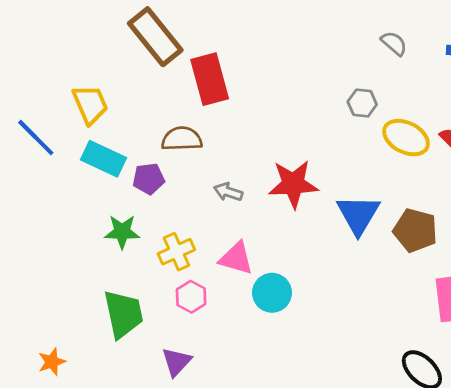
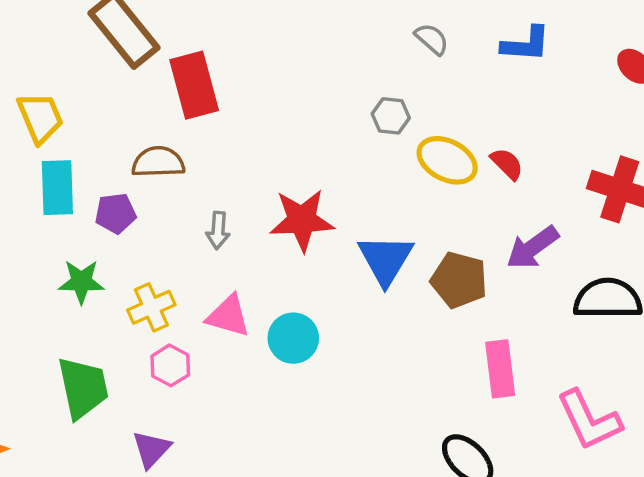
cyan rectangle: (103, 159) -> (57, 188), turned 63
gray arrow: (228, 192) -> (218, 230), turned -104
cyan circle: (272, 293) -> (293, 338), moved

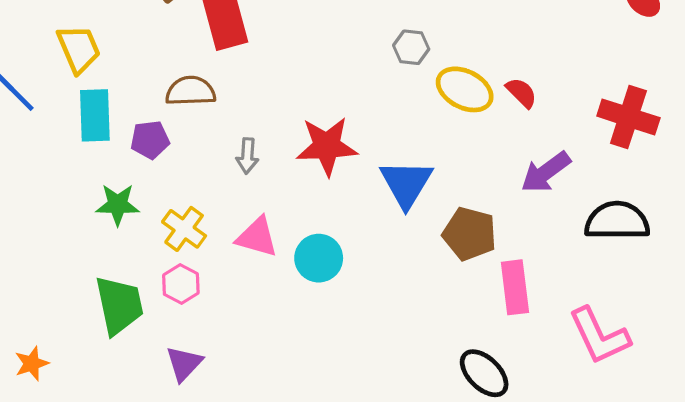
brown pentagon: (459, 280) -> (470, 234), moved
yellow cross: (151, 307) -> (184, 229), turned -30
pink hexagon: (170, 365) -> (181, 284), moved

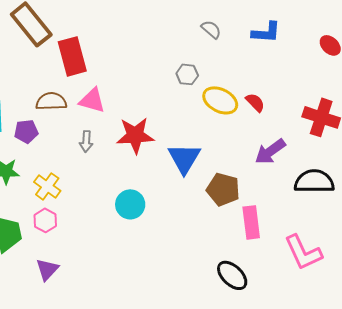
pink triangle: (257, 237) -> (92, 100), moved

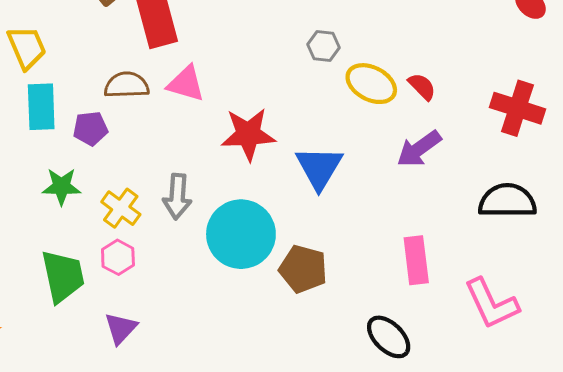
gray arrow: (86, 141) -> (177, 197), moved, size x1.4
purple arrow: (270, 151) -> (419, 149), moved
brown pentagon: (223, 189) -> (303, 269), moved
cyan circle: (130, 204) -> (241, 234), size x1.6

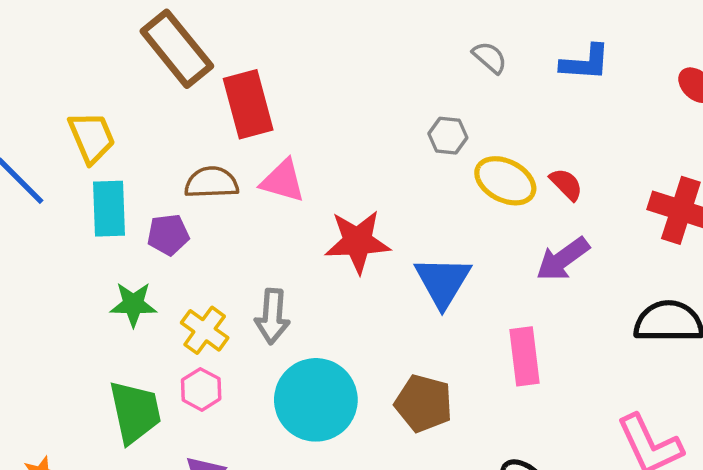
cyan circle: (241, 234) -> (316, 400), moved
pink rectangle: (416, 260) -> (524, 356), moved

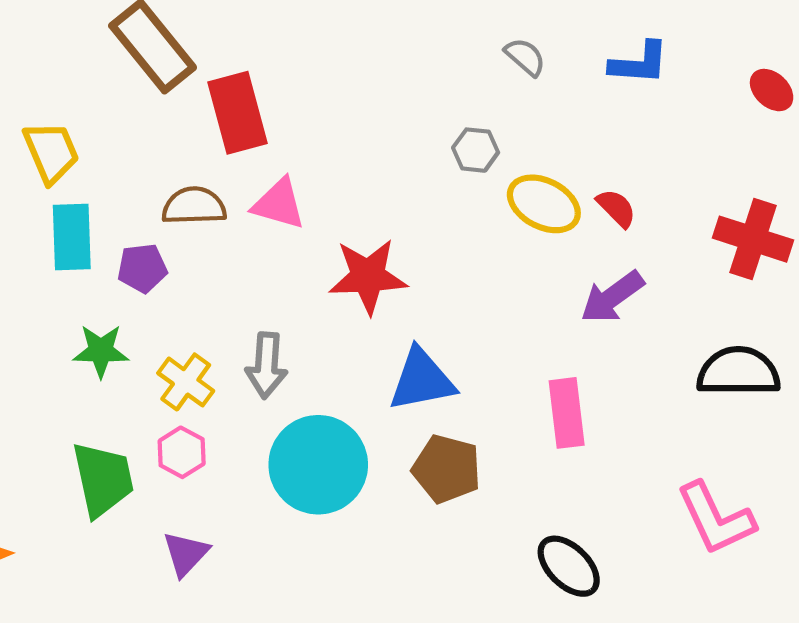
blue triangle: (443, 282) -> (422, 380), moved, turned 48

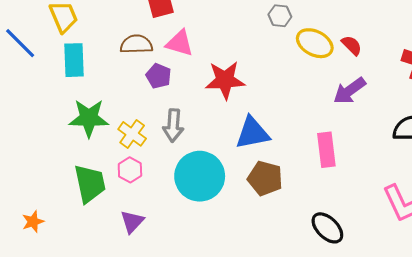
purple pentagon: (142, 268) -> (158, 76), moved, turned 30
green star: (101, 351) -> (89, 118), size x1.4

